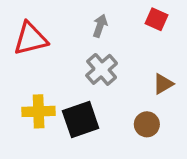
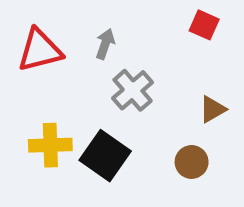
gray arrow: (100, 26) -> (105, 44), moved
black square: (81, 119) -> (105, 156), turned -36

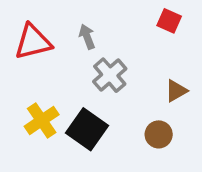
gray arrow: (105, 44) -> (87, 37), turned -40
yellow cross: (50, 145) -> (42, 120), turned -32

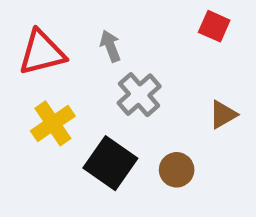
yellow cross: (42, 120) -> (53, 123), moved
brown circle: (159, 134) -> (177, 170), moved

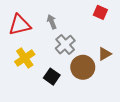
black square: (110, 163) -> (52, 77), size x0.7
brown circle: (177, 170) -> (83, 67), moved, size x1.5

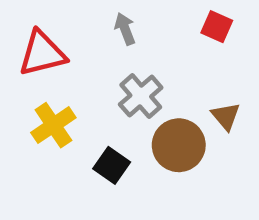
gray arrow: (52, 22) -> (125, 29), moved
brown triangle: (105, 54) -> (226, 116), turned -40

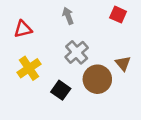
red triangle: (42, 53) -> (23, 29), size x0.7

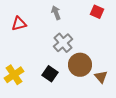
brown triangle: (123, 63) -> (101, 77), moved
yellow cross: (29, 68) -> (14, 75), moved

